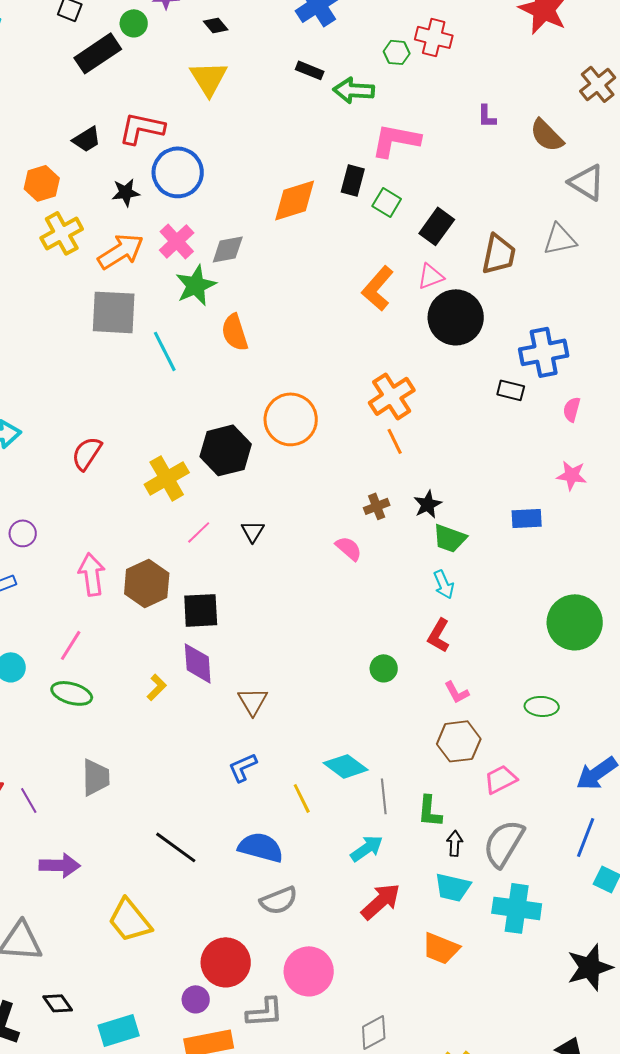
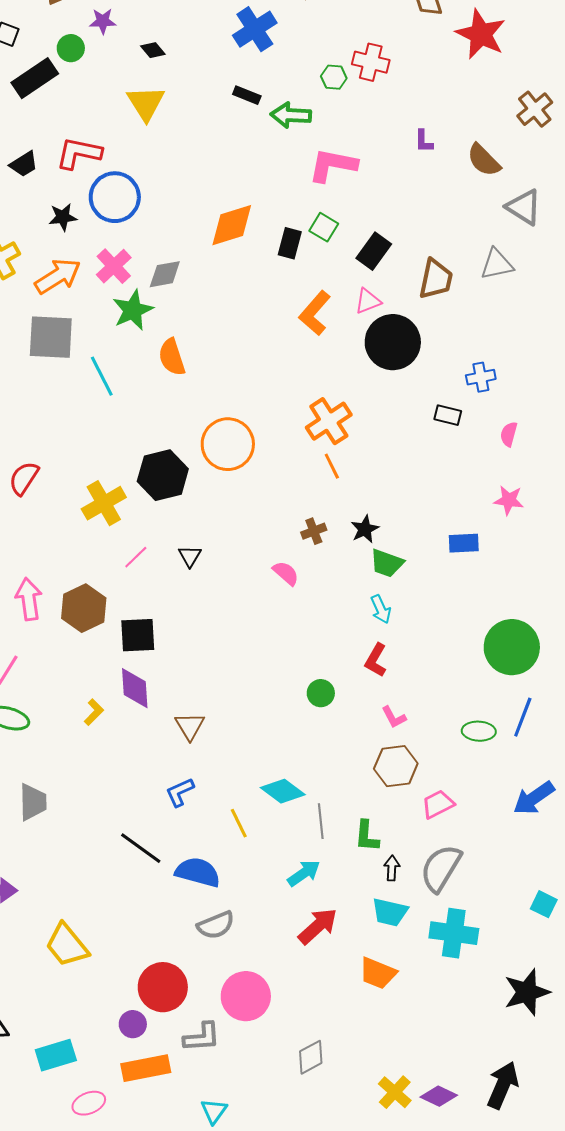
black rectangle: (353, 180) -> (290, 243), moved
blue cross: (544, 352) -> (481, 377), size x0.6
blue line: (586, 837) -> (523, 717), moved
black line: (176, 847) -> (141, 848), moved

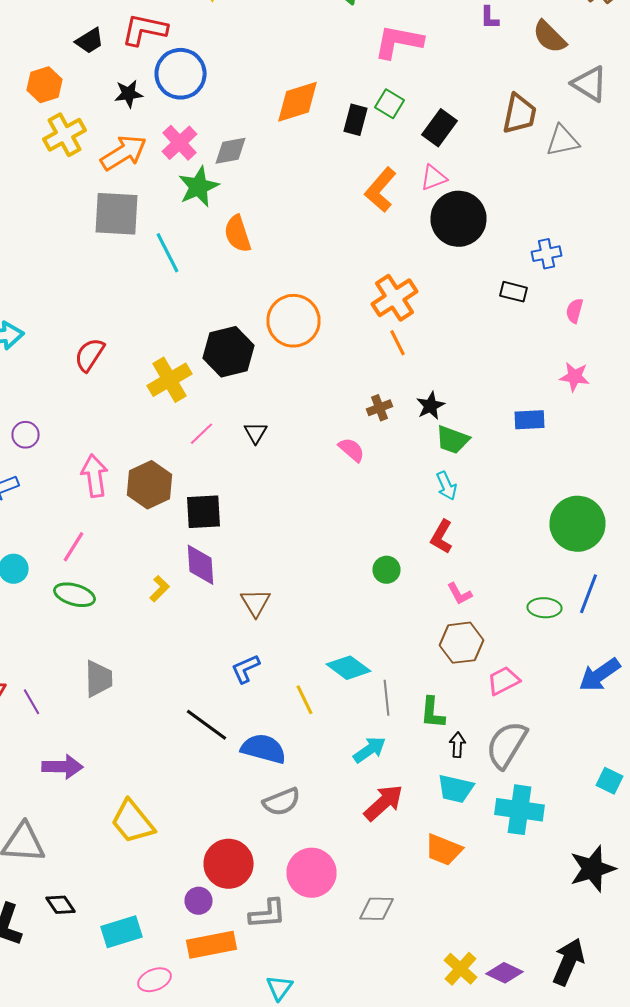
brown trapezoid: (436, 279) -> (520, 114), moved
gray diamond: (311, 1057) -> (376, 909), moved, turned 30

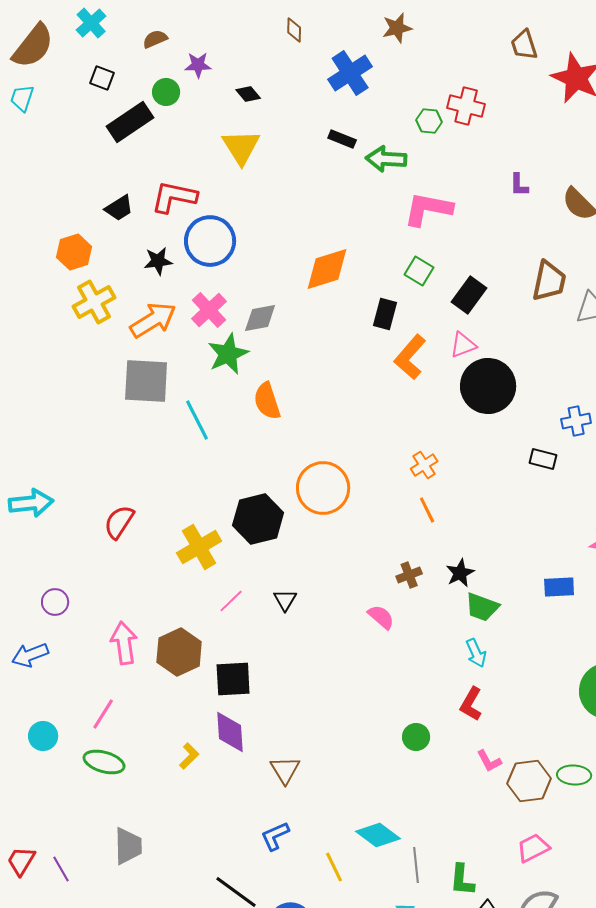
black rectangle: (356, 120) -> (385, 314), moved
orange cross: (394, 298) -> (424, 465), size x0.6
brown hexagon: (462, 643) -> (529, 781), moved

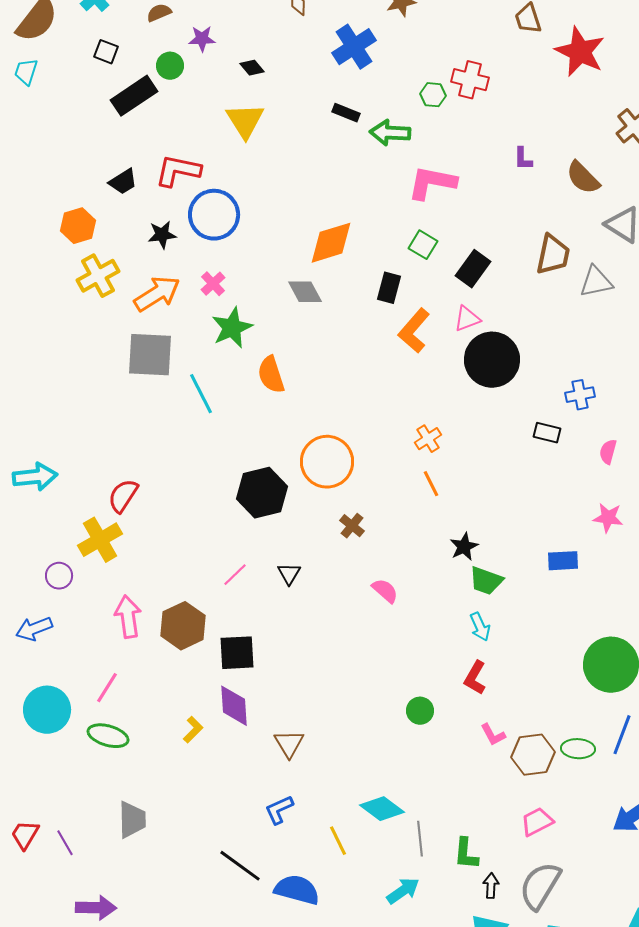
pink cross: (209, 310) -> (213, 284), size x0.7
gray diamond: (260, 318) -> (305, 292), moved, turned 72
yellow cross: (199, 547) -> (100, 540), moved
brown cross: (409, 575) -> (352, 526), moved, turned -30
cyan circle: (43, 736) -> (47, 710), size x1.6

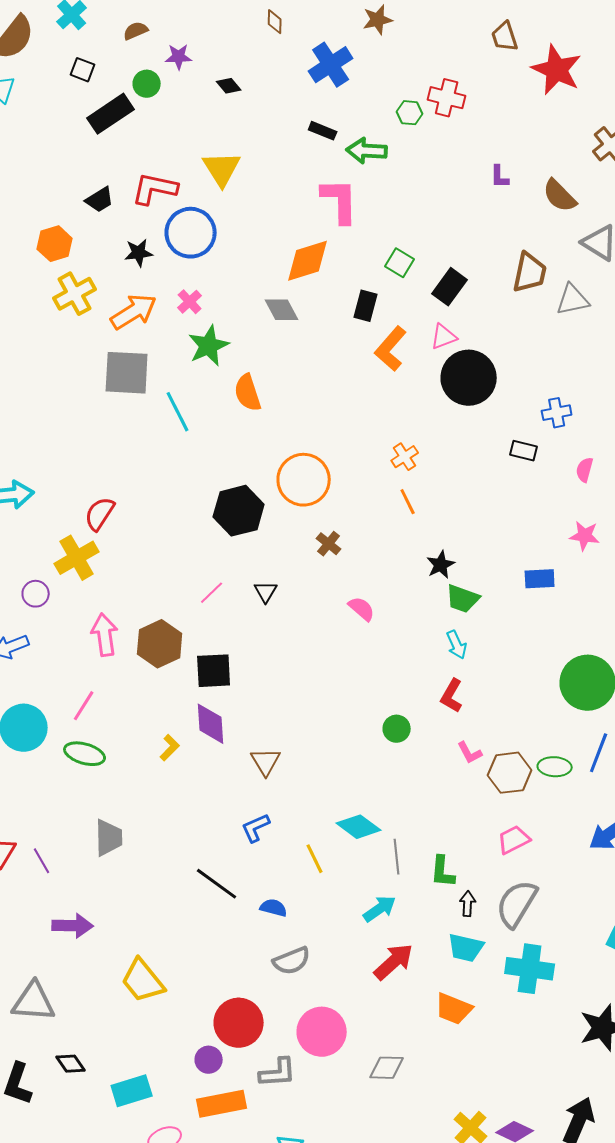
yellow triangle: (245, 121) -> (222, 169), moved
pink L-shape: (432, 183) -> (340, 201), moved, turned 78
blue semicircle: (297, 890) -> (274, 908), size x0.6

